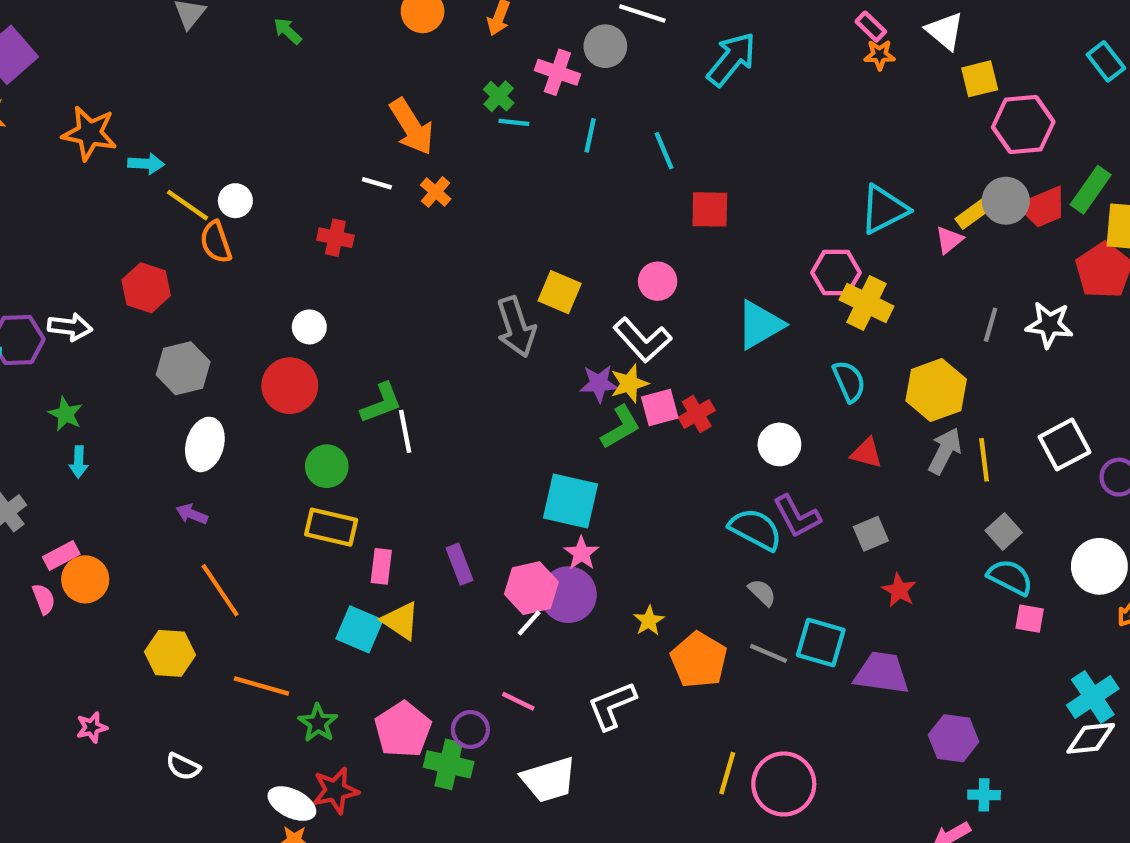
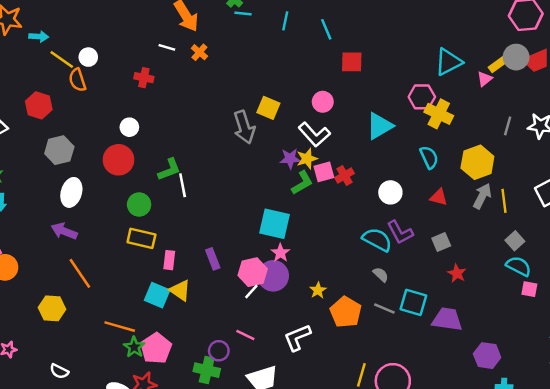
purple arrow: (192, 514) -> (64, 231), size x1.5
orange line: (261, 686) -> (120, 327), moved
pink pentagon: (403, 730) -> (156, 348), moved

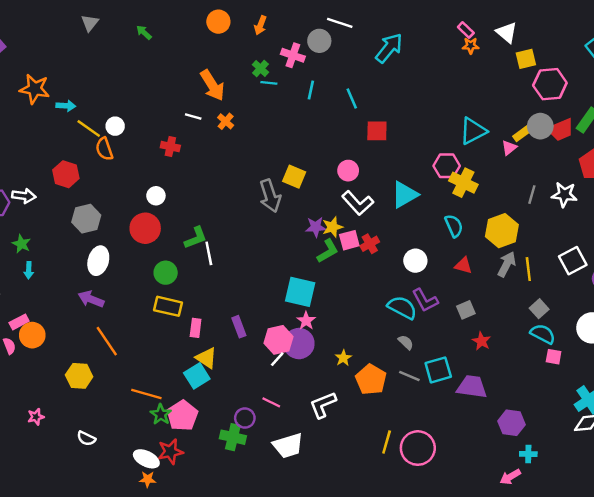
white L-shape: (314, 134) -> (358, 203), moved
cyan square: (157, 295) -> (197, 376), moved, turned 35
cyan square: (413, 302) -> (438, 370), turned -32

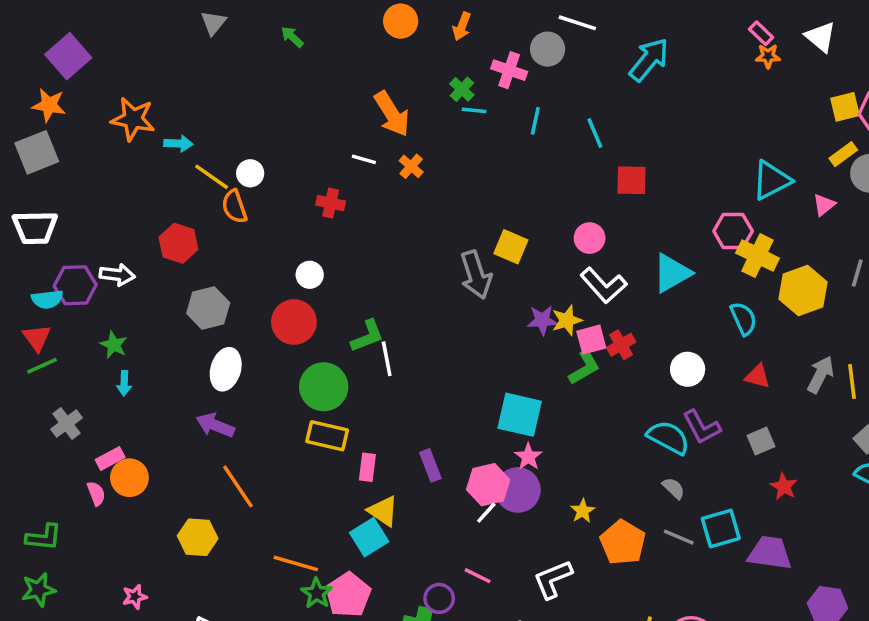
yellow square: (526, 59) -> (845, 107), moved
yellow rectangle: (522, 133) -> (843, 154), moved
yellow hexagon: (502, 231) -> (803, 291), moved
green L-shape: (328, 251) -> (584, 367), moved
green circle: (166, 273) -> (324, 387), size x1.4

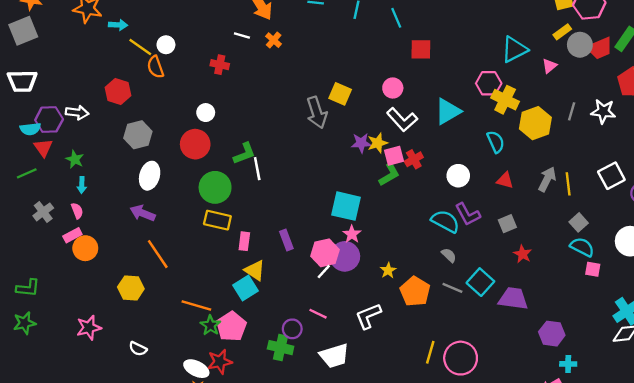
red triangle: (37, 338) -> (43, 148), moved
pink semicircle: (96, 493) -> (77, 211), moved
cyan square: (721, 528) -> (480, 282), turned -32
pink star: (135, 597) -> (89, 328), size x1.5

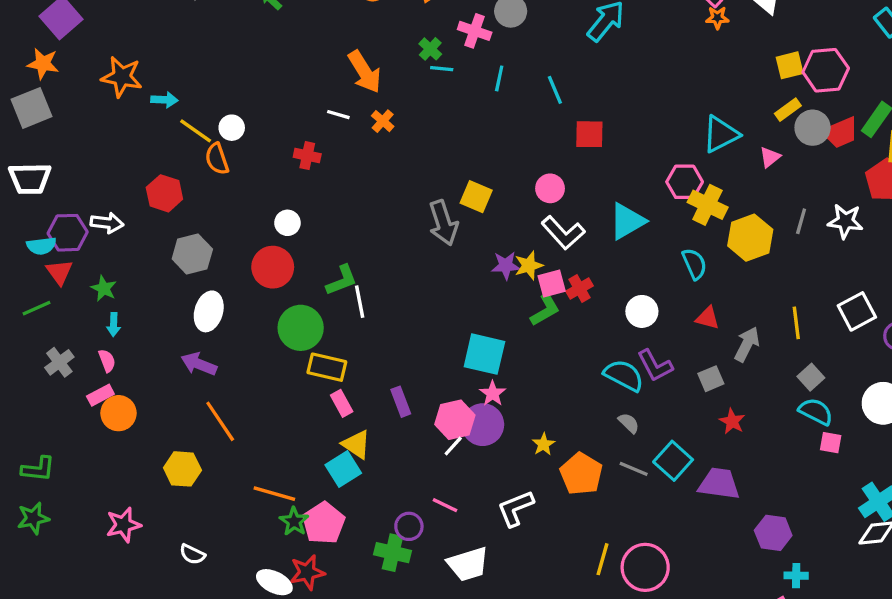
gray arrow: (547, 179) -> (747, 344), moved
yellow rectangle: (217, 220) -> (327, 367), moved
pink rectangle: (244, 241) -> (342, 403), turned -36

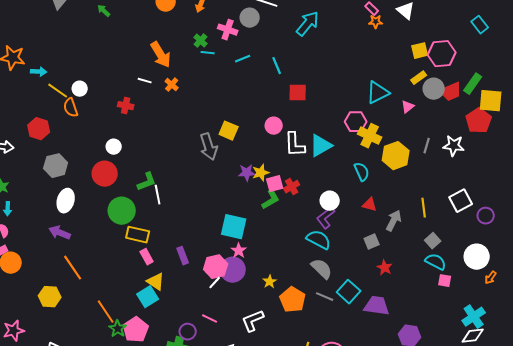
cyan line: (499, 78) -> (243, 59), turned 56
white L-shape: (563, 233) -> (295, 145), moved, turned 40
purple L-shape: (655, 366) -> (326, 218), moved, turned 80
gray semicircle: (629, 423) -> (322, 269), size x1.6
orange line: (274, 494) -> (106, 312), turned 40

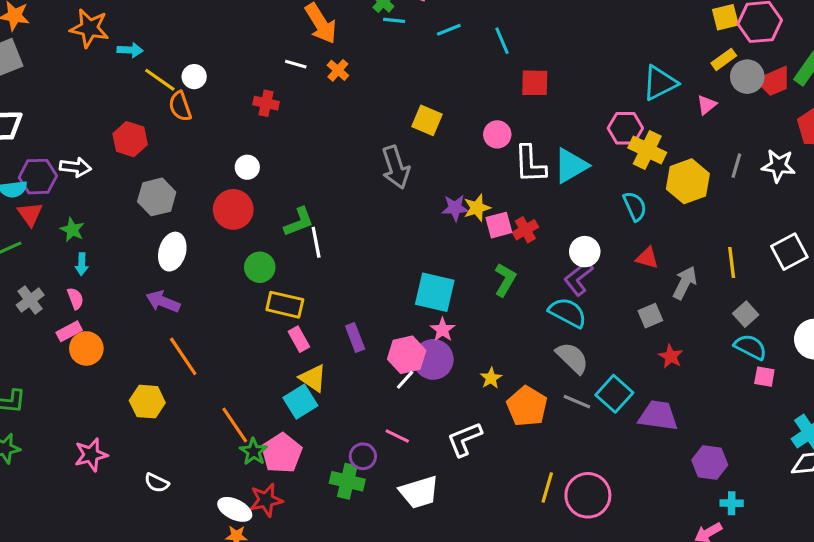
yellow square: (229, 131) -> (427, 120), moved
green L-shape: (271, 200) -> (505, 280), moved, turned -30
green circle: (122, 211) -> (260, 267), size x0.7

